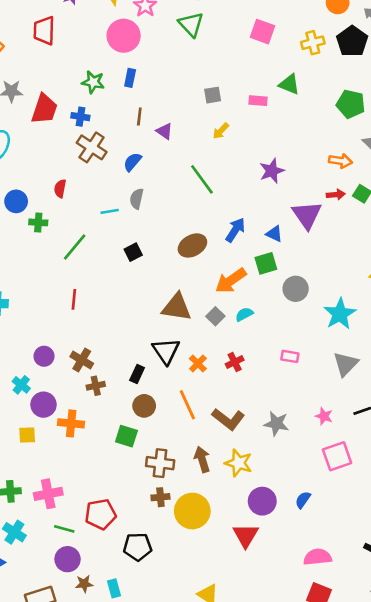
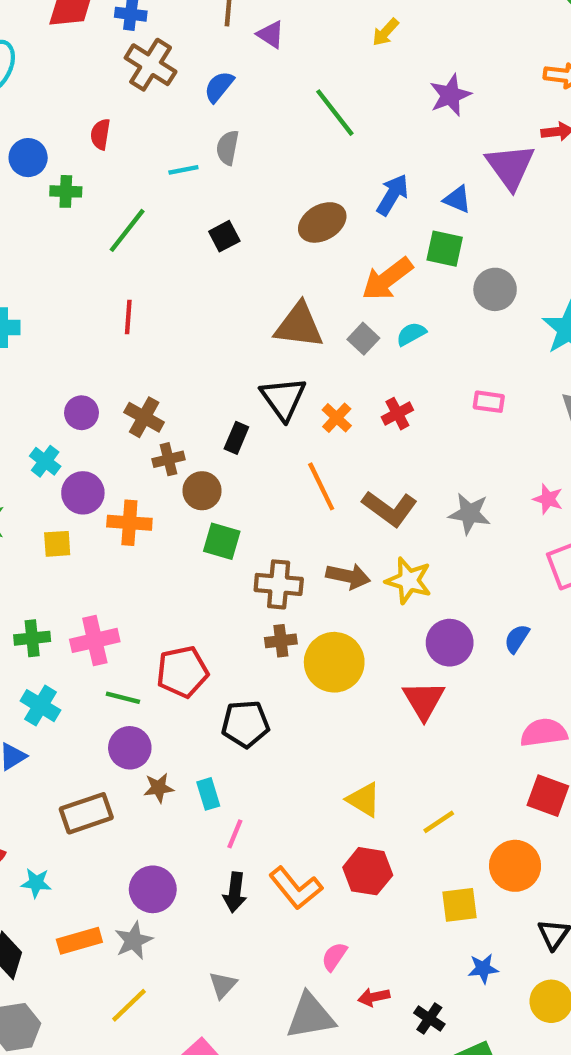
yellow arrow: (221, 131) -> (385, 32), moved
green square: (266, 263) -> (445, 249), turned 30
brown circle: (144, 406) -> (202, 491), moved
brown arrow: (202, 459) -> (348, 576), turned 120

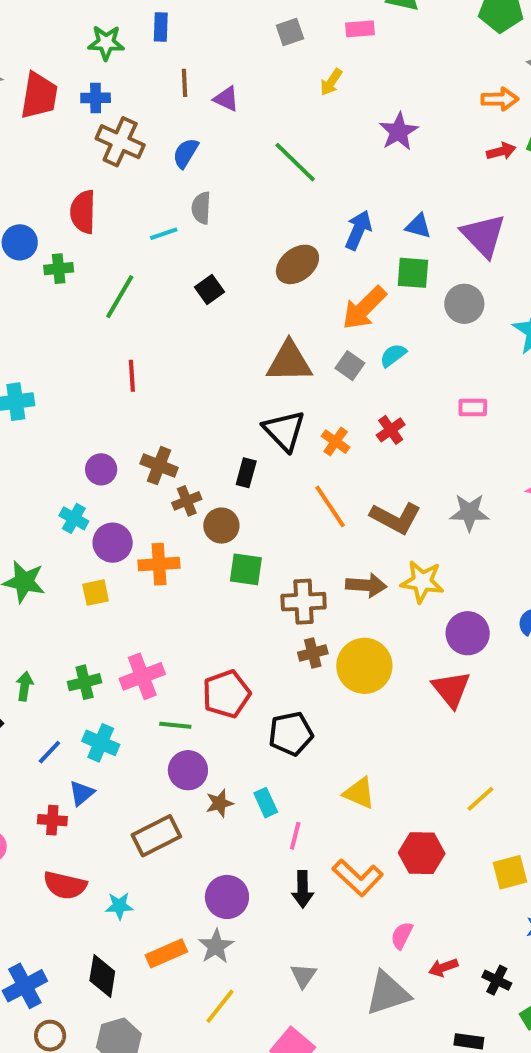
red semicircle: (100, 134) -> (83, 212), size x1.5
purple triangle: (510, 167) -> (484, 235), moved
yellow triangle: (364, 800) -> (359, 793), moved

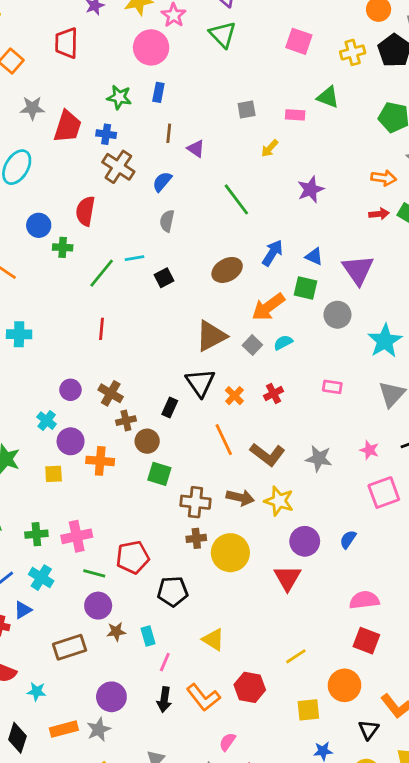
cyan line: (164, 234) -> (134, 258), moved
brown triangle: (289, 362) -> (211, 336), turned -36

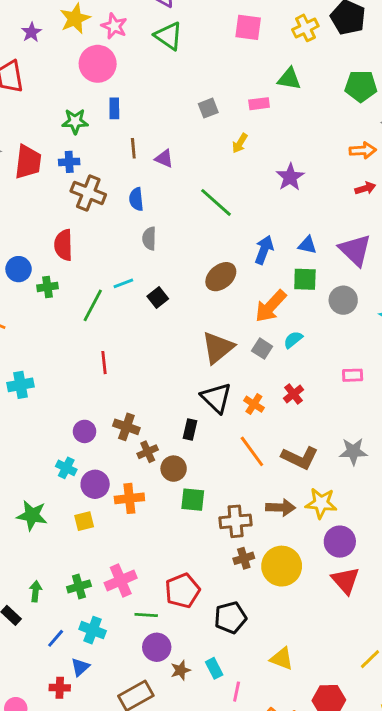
blue semicircle: (162, 182) -> (136, 199), turned -35
purple circle: (305, 541) -> (340, 542), moved

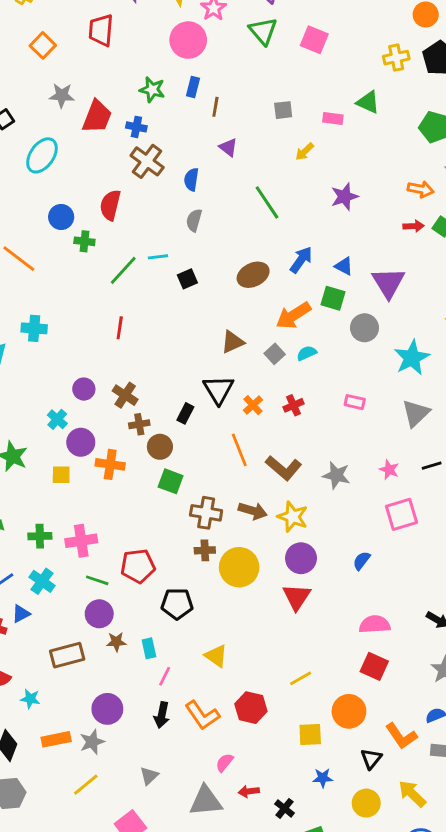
pink square: (248, 27) -> (314, 40), moved
brown line: (133, 148) -> (215, 107), moved
brown triangle: (218, 348) -> (233, 342), size x0.7

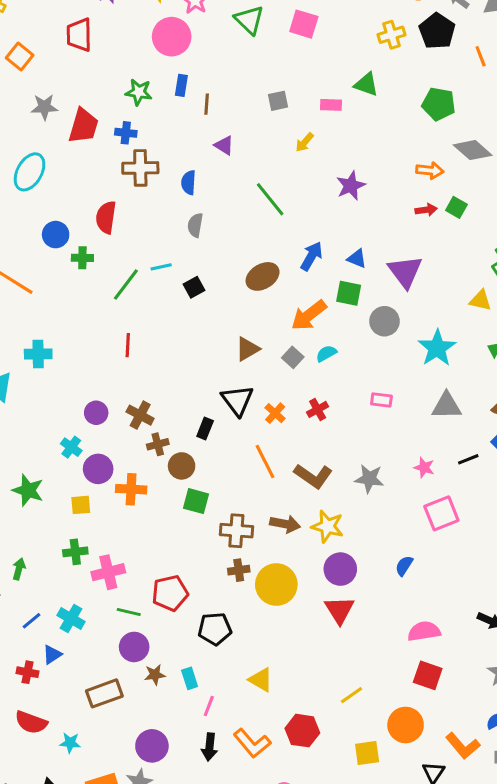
brown cross: (147, 161) -> (140, 168), turned -32
gray triangle: (416, 413) -> (447, 406), turned 48
green cross: (40, 536) -> (75, 552), moved

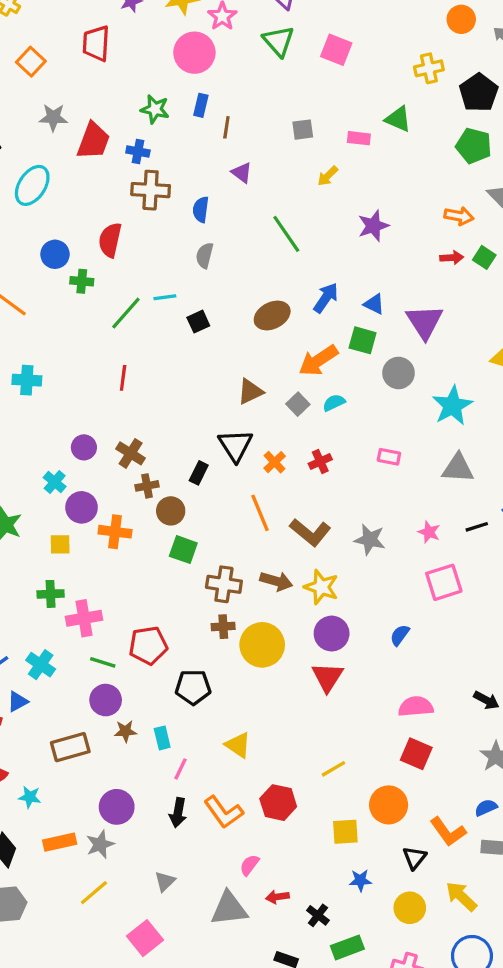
black pentagon: (437, 31) -> (479, 93), moved

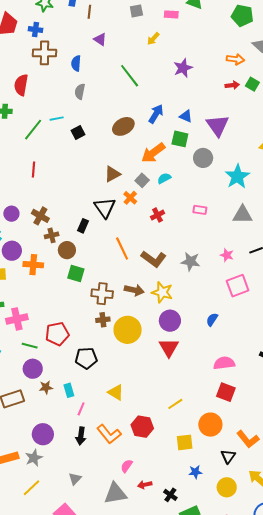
orange cross: (275, 462) -> (130, 198), moved

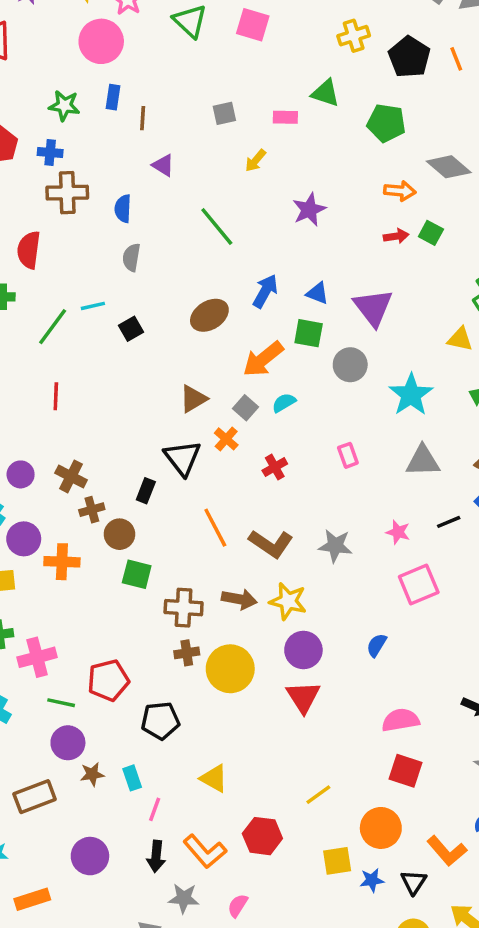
green pentagon: (242, 16) -> (386, 123), moved
pink rectangle: (200, 210) -> (348, 455), turned 64
gray star: (34, 458) -> (184, 898), moved, turned 30
blue star: (195, 472) -> (372, 880), moved

